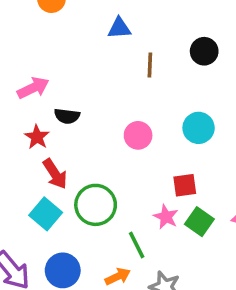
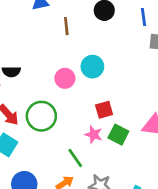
cyan circle: (199, 128) -> (92, 67), moved
green circle: (96, 205) -> (41, 116), moved

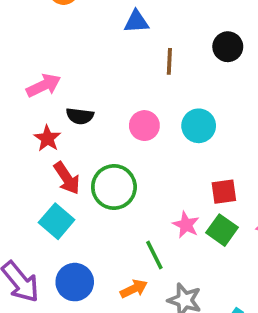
pink circle: (65, 78) -> (144, 126), moved
red square: (104, 110) -> (224, 192), moved

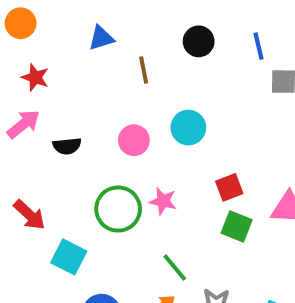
red star: (47, 138) -> (35, 77), moved
red arrow: (67, 178) -> (29, 215), moved
pink star: (186, 225) -> (163, 201), moved

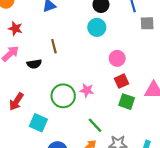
brown line: (144, 70) -> (54, 46), moved
cyan circle: (188, 128) -> (97, 27), moved
pink circle: (134, 140) -> (117, 58), moved
red arrow: (29, 215) -> (16, 102), turned 84

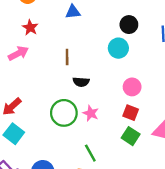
black semicircle: (34, 64) -> (81, 82), moved
red square: (122, 81) -> (131, 113), turned 32
cyan square: (38, 123) -> (14, 134), moved

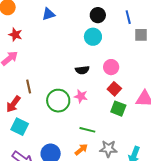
brown line: (67, 57) -> (29, 86), moved
black semicircle: (81, 82) -> (82, 70), moved
red square: (131, 113) -> (114, 89), turned 32
green line: (90, 153) -> (87, 130), turned -35

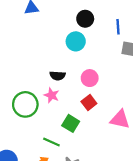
pink star: (81, 96) -> (52, 95), moved
green square: (118, 109) -> (71, 123), moved

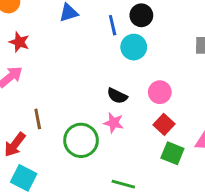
blue line: (118, 27) -> (113, 25), moved
black semicircle: (58, 76) -> (117, 96), turned 32
green square: (71, 123) -> (172, 153), moved

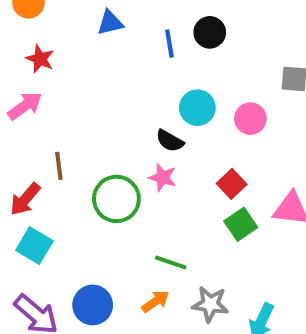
cyan circle: (134, 47) -> (197, 108), moved
pink circle: (160, 92) -> (250, 119), moved
green square: (172, 153) -> (241, 224), turned 30

